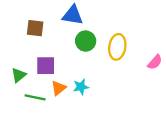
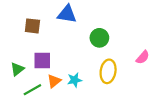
green circle: (86, 41) -> (99, 38), moved
yellow ellipse: (117, 47) -> (108, 71), moved
green line: (35, 97) -> (32, 90), turned -42

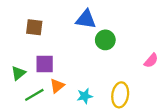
blue triangle: (67, 14) -> (86, 19), moved
yellow ellipse: (108, 71) -> (120, 95), moved
cyan star: (75, 80) -> (85, 96), moved

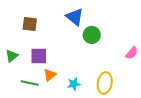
blue triangle: (86, 19) -> (75, 17), turned 30
green triangle: (18, 73) -> (12, 56), moved
green line: (34, 95) -> (30, 83), turned 42

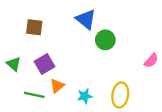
green triangle: (12, 56) -> (14, 64), turned -40
purple square: (39, 56) -> (45, 64), turned -30

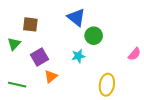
green triangle: (14, 64) -> (14, 44), moved, turned 32
green line: (34, 95) -> (17, 85), moved
cyan star: (85, 96) -> (78, 56), moved

